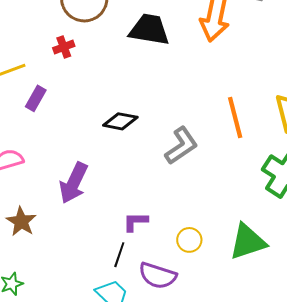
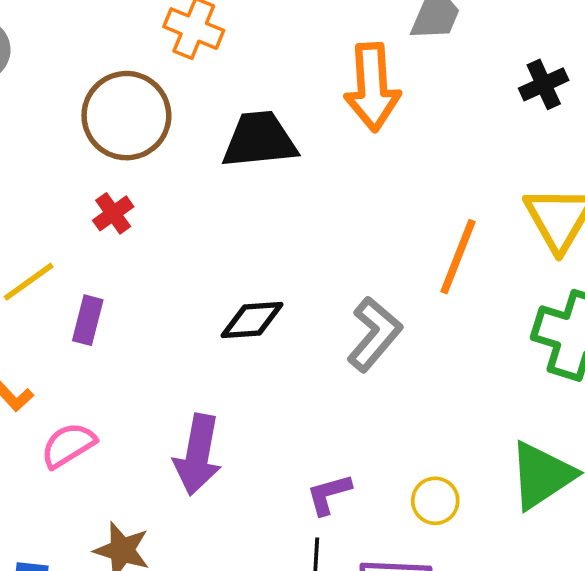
orange line: (235, 117) -> (458, 257), turned 51

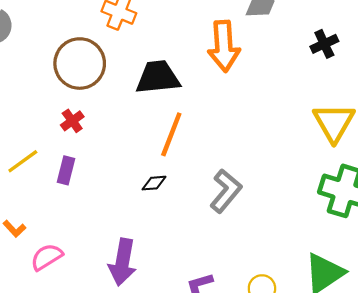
orange line: (458, 257) -> (171, 134), moved
purple rectangle: (88, 320) -> (66, 170), moved
black diamond: (252, 320) -> (154, 183), size x0.7

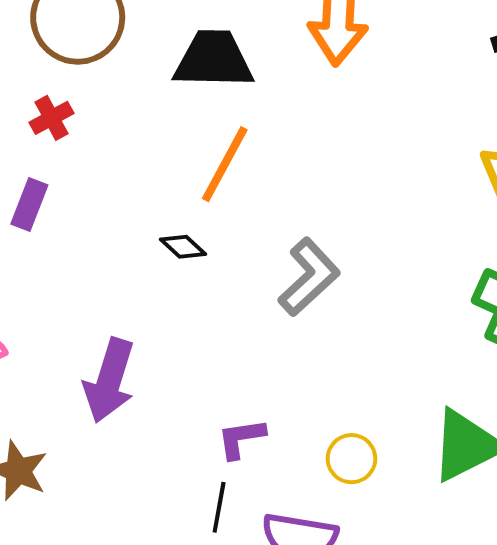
black diamond: (154, 183) -> (183, 247), turned 40

